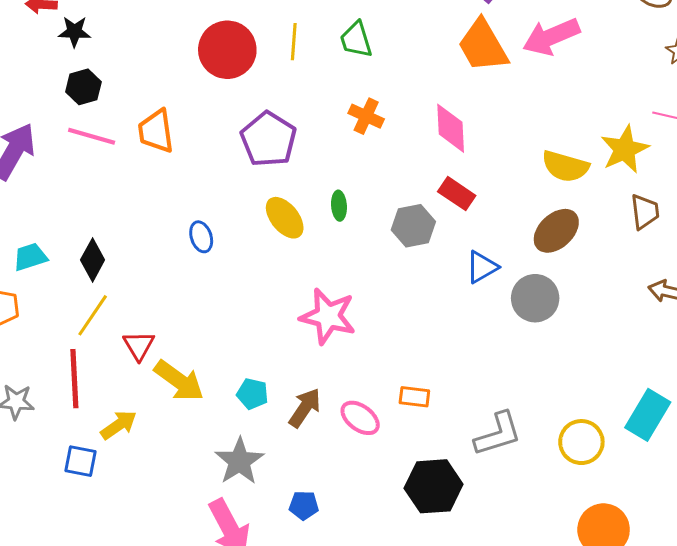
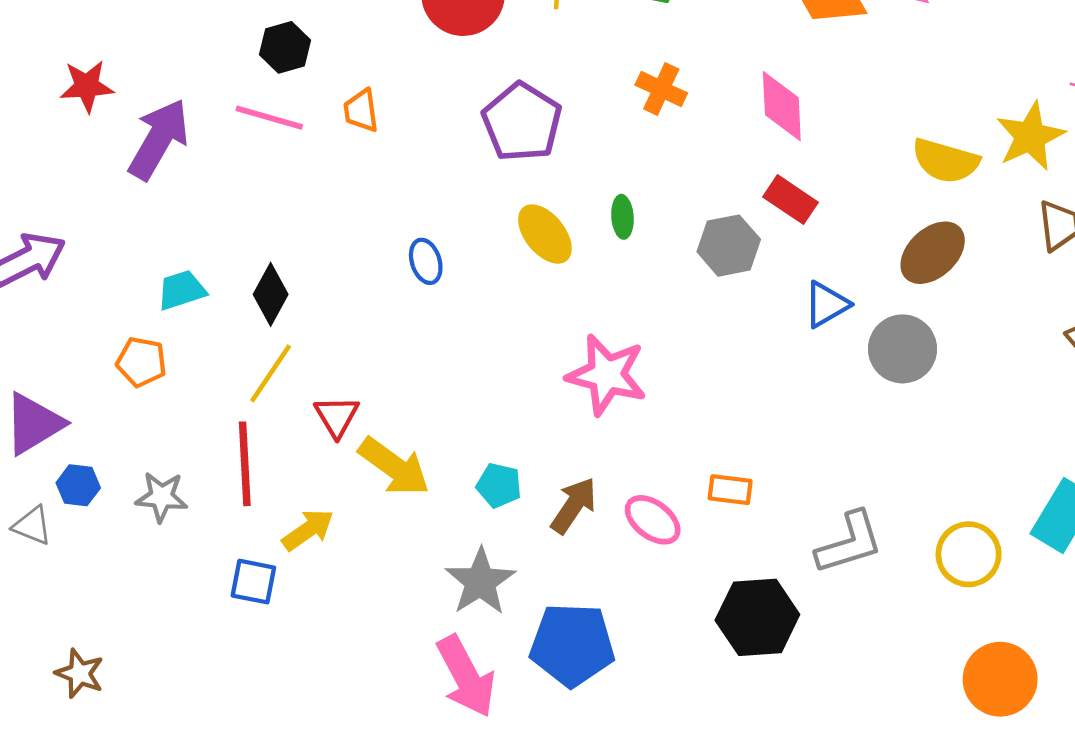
black hexagon: (83, 87) -> (285, 47), moved
orange trapezoid: (156, 131) -> (361, 111), size x0.7
blue pentagon: (304, 505) -> (572, 645), size x2.0

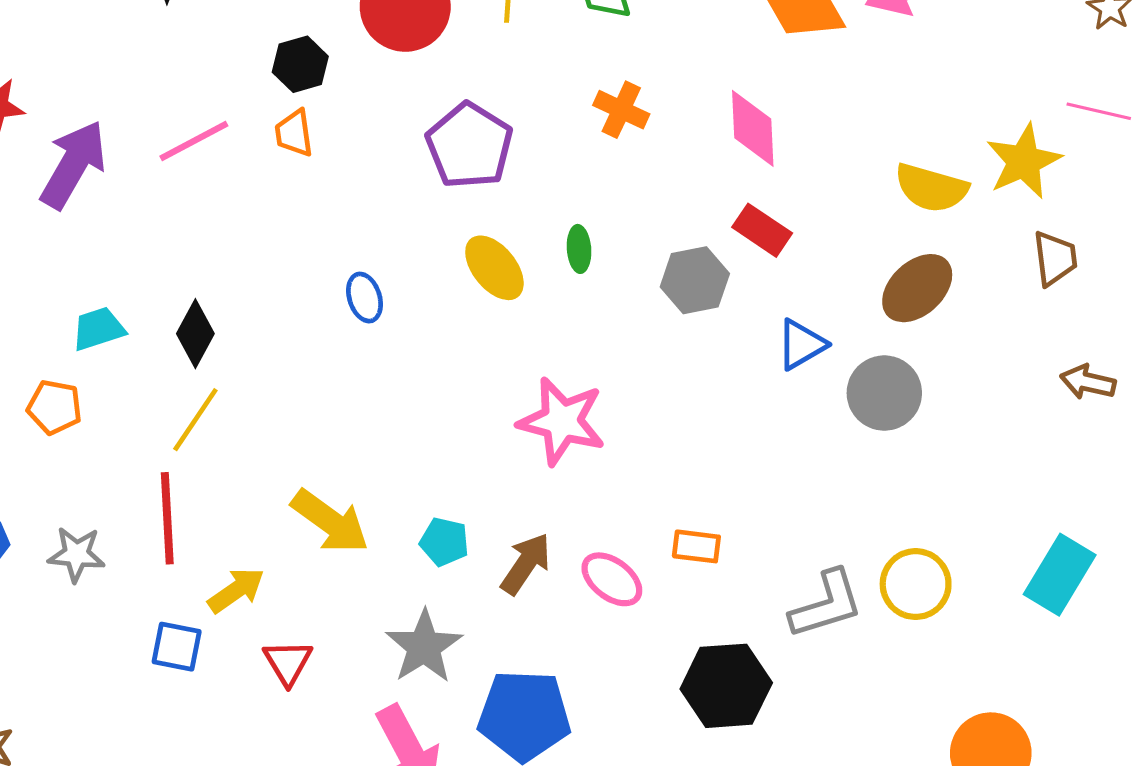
black hexagon: (285, 47) -> (300, 64), moved
pink line: (269, 118) -> (194, 141), turned -44
red triangle: (337, 416) -> (288, 662), moved
yellow circle: (969, 554) -> (916, 584), moved

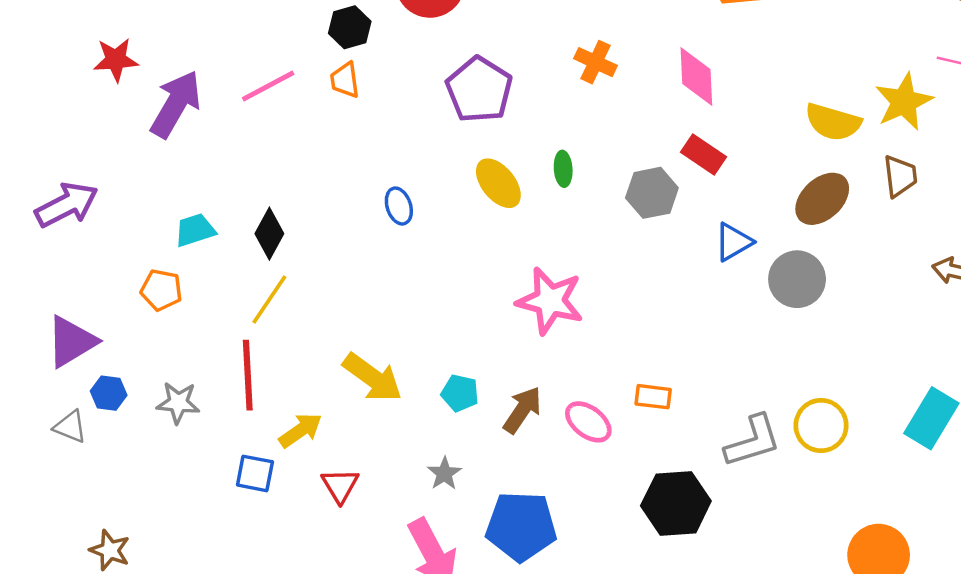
brown trapezoid: (1055, 258) -> (900, 176), moved
gray star: (424, 647) -> (444, 473), size x0.6

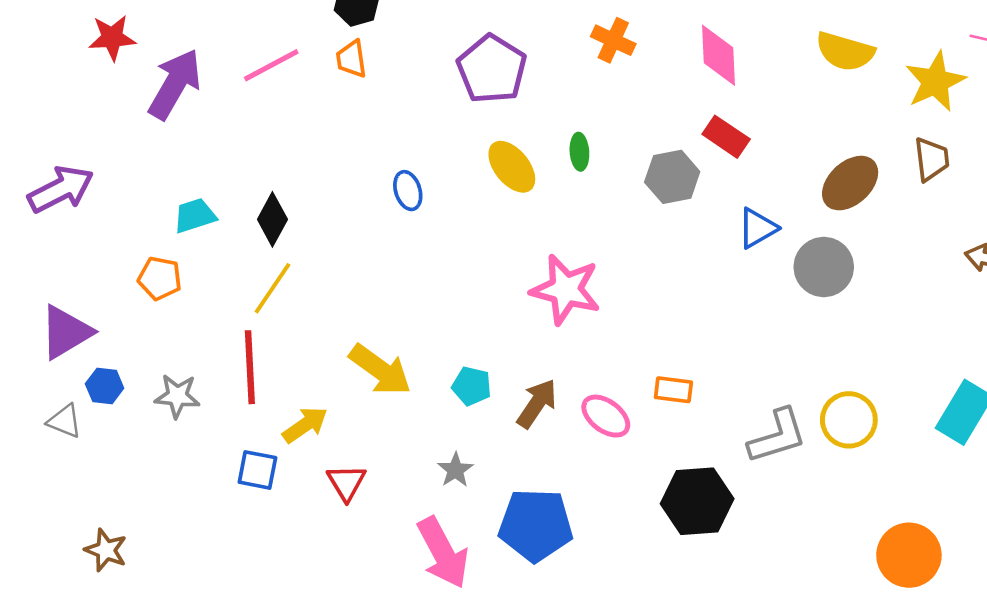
yellow semicircle: (833, 122) -> (845, 51), moved

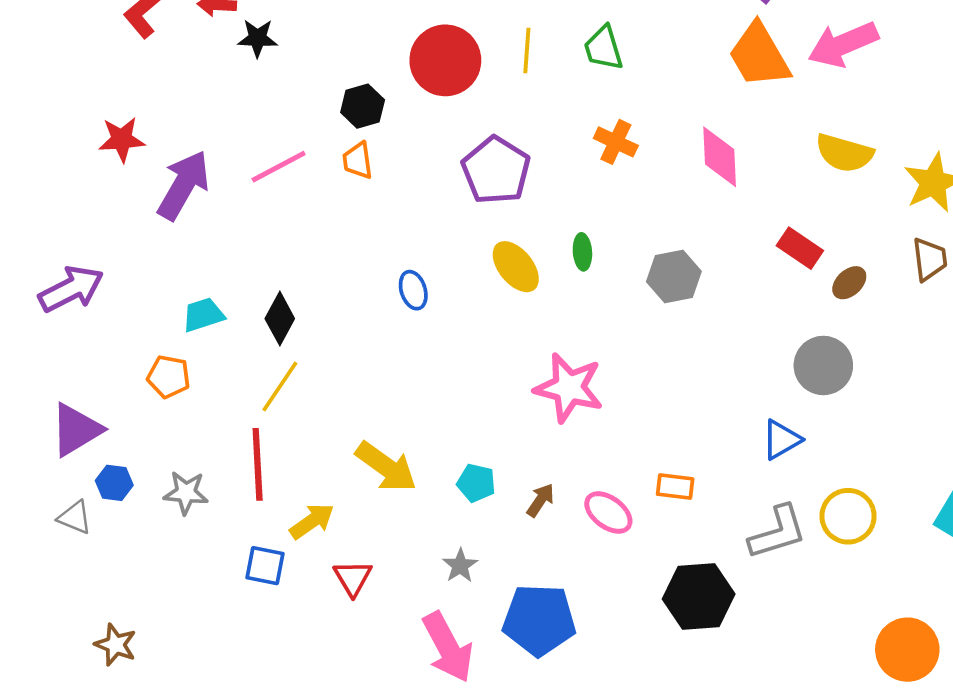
red rectangle: (726, 137) -> (800, 248), moved
brown ellipse: (850, 183) -> (849, 283), size x0.6
blue triangle: (757, 228) -> (781, 440), moved
brown arrow: (537, 404) -> (540, 500), size x0.7

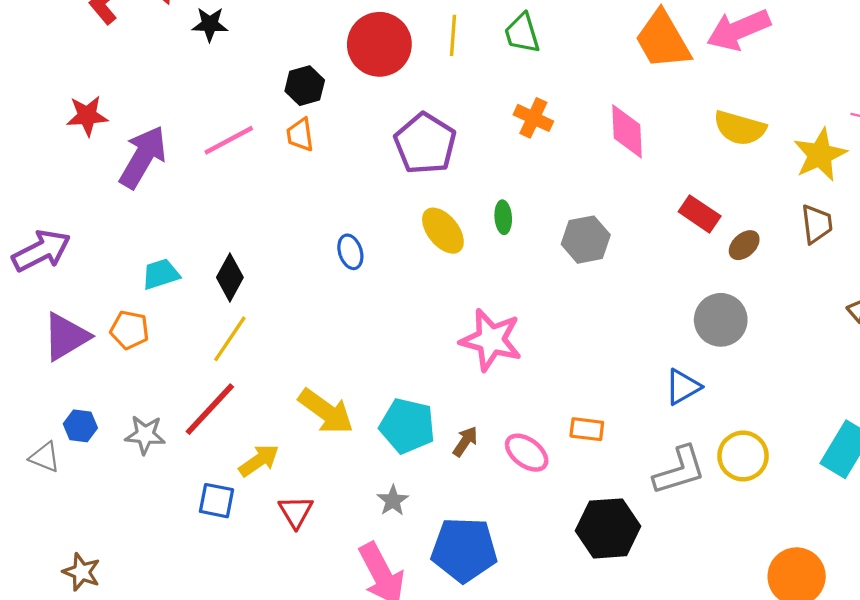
purple triangle: (76, 430) -> (66, 337), moved
red line: (258, 464) -> (210, 409), turned 46
cyan pentagon: (476, 483) -> (407, 426), size x1.6

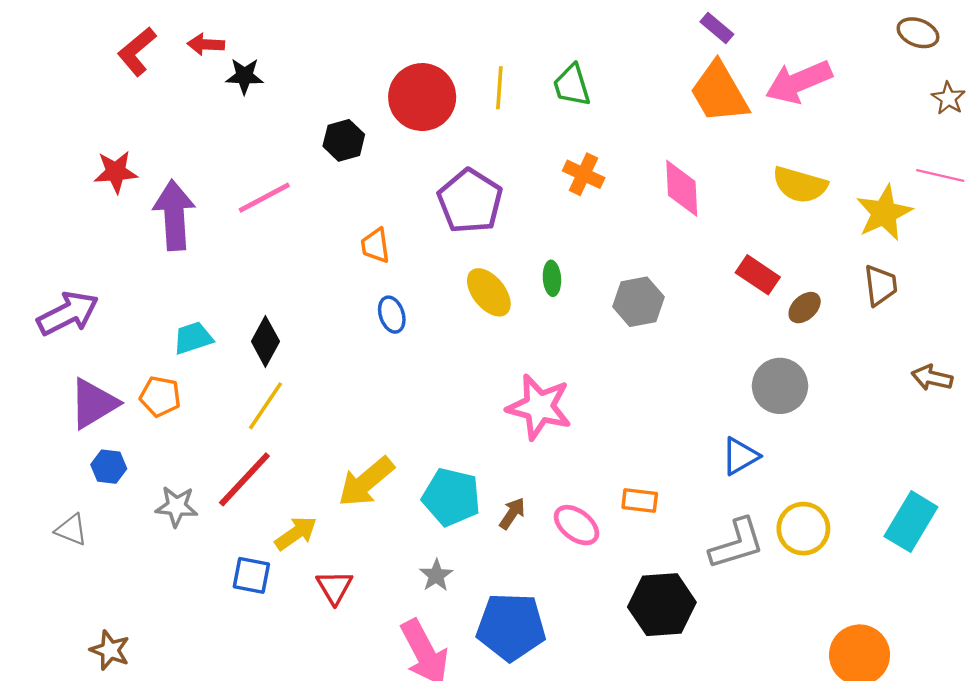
orange trapezoid: (300, 135) -> (375, 246), moved
purple arrow: (143, 157) -> (174, 215), turned -34
yellow arrow: (326, 411) -> (366, 482), turned 104
blue hexagon: (80, 426) -> (109, 467), moved

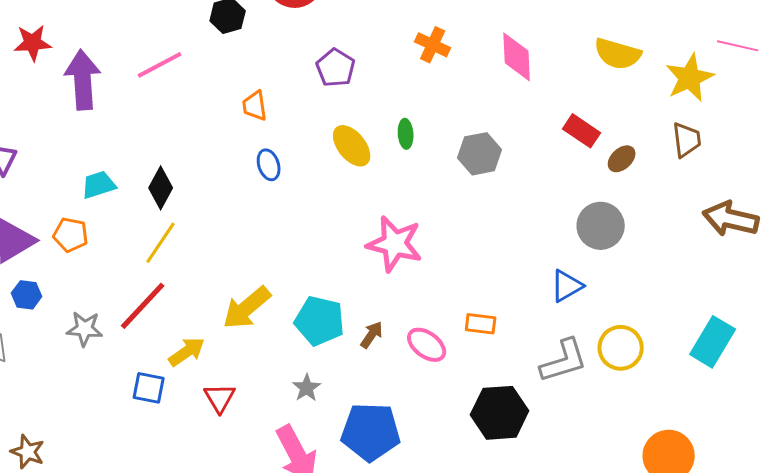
purple pentagon: (470, 201) -> (336, 68), size x0.7
brown arrow: (932, 378) -> (731, 219), size x1.6

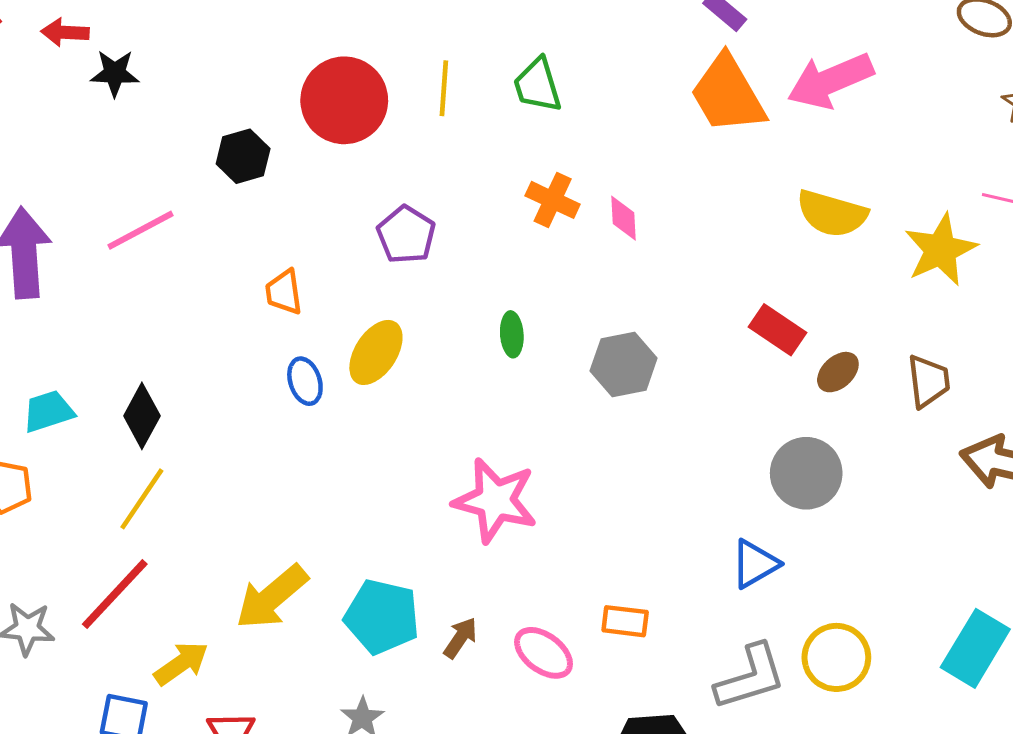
pink diamond: (517, 57) -> (624, 218), moved, size x0.6
brown trapezoid: (687, 140) -> (928, 381), moved
yellow ellipse: (352, 146) -> (376, 352), moved, turned 72

